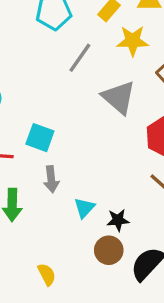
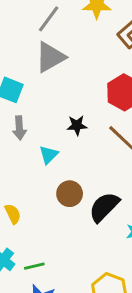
gray triangle: (119, 97) -> (50, 57), moved, turned 48
black star: (118, 220) -> (77, 125), moved

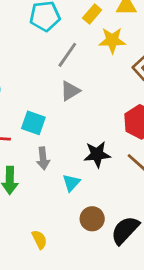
gray triangle: (50, 57) -> (70, 91), size x0.7
black star: (77, 125) -> (97, 154), size x1.4

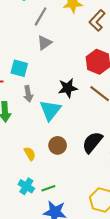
cyan triangle: (71, 183) -> (50, 110), size x1.6
brown circle: (92, 219) -> (58, 145), moved

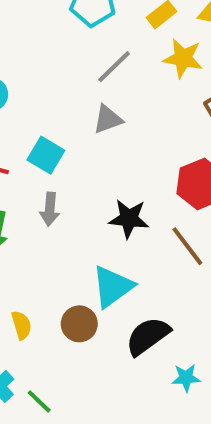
cyan triangle: (50, 110) -> (113, 287), moved
green line: (48, 188) -> (39, 401), turned 48

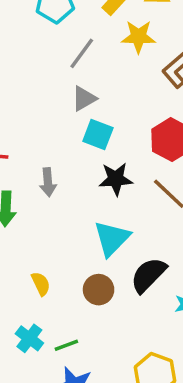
cyan square: (46, 155) -> (98, 134), moved
brown circle: (79, 324) -> (99, 290), moved
green line: (39, 401) -> (66, 345), turned -55

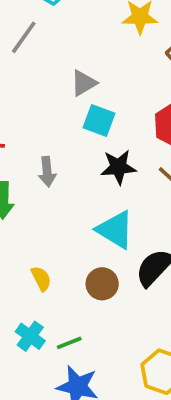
gray line: (82, 53) -> (24, 37), moved
cyan triangle: (112, 238) -> (115, 230), turned -42

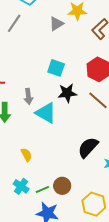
gray triangle: (84, 83) -> (56, 24), moved
cyan triangle: (115, 230) -> (46, 113), moved
brown circle: (102, 284) -> (62, 186), moved

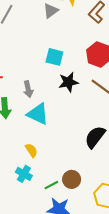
cyan triangle: (46, 113) -> (38, 114), moved
cyan cross: (21, 186) -> (24, 174), moved

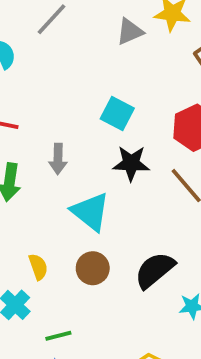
cyan triangle: (38, 114) -> (90, 212), moved
brown circle: (72, 179) -> (93, 268), moved

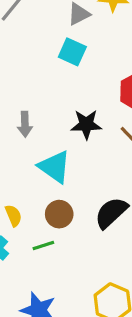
cyan square: (117, 114) -> (72, 52), moved
green line: (58, 336) -> (43, 246), moved

